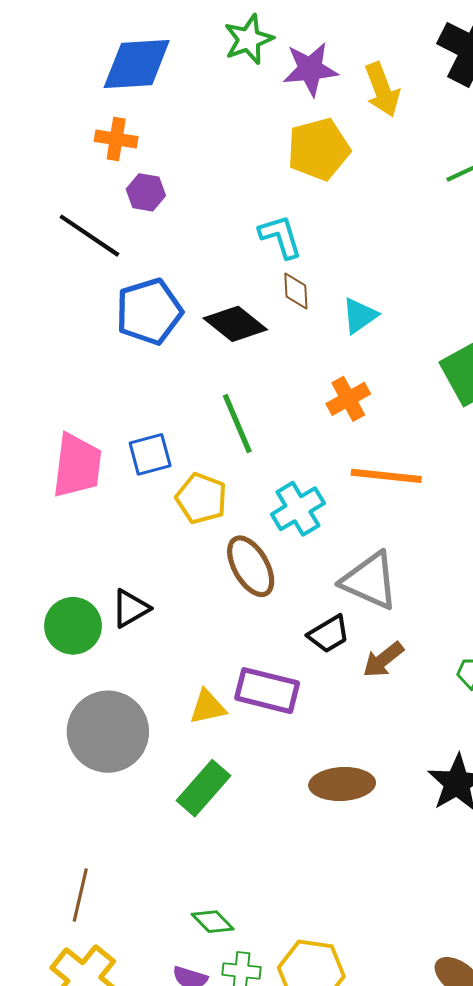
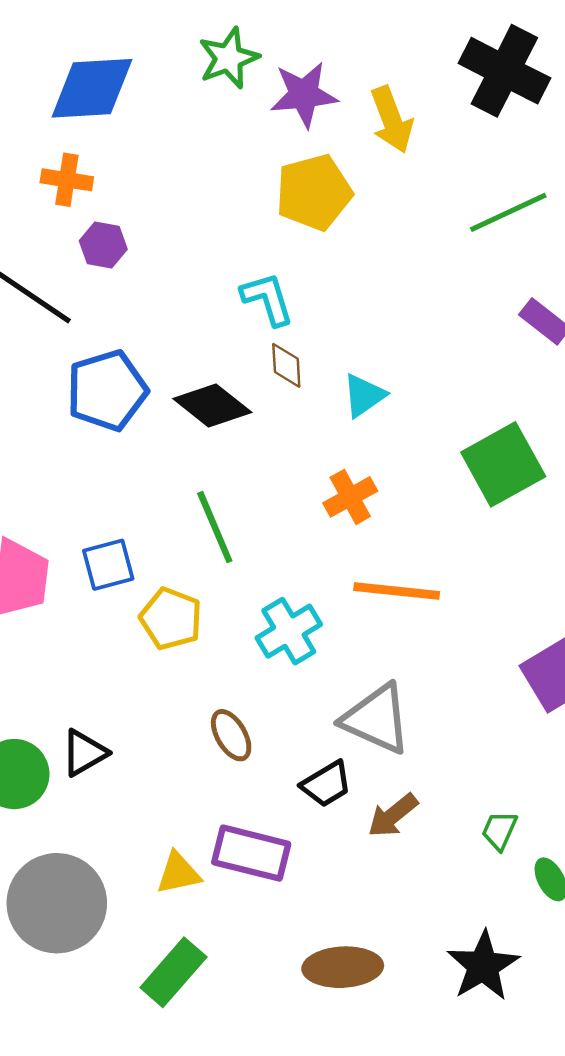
brown ellipse: (251, 566) -> (231, 735), moved, size x0.7

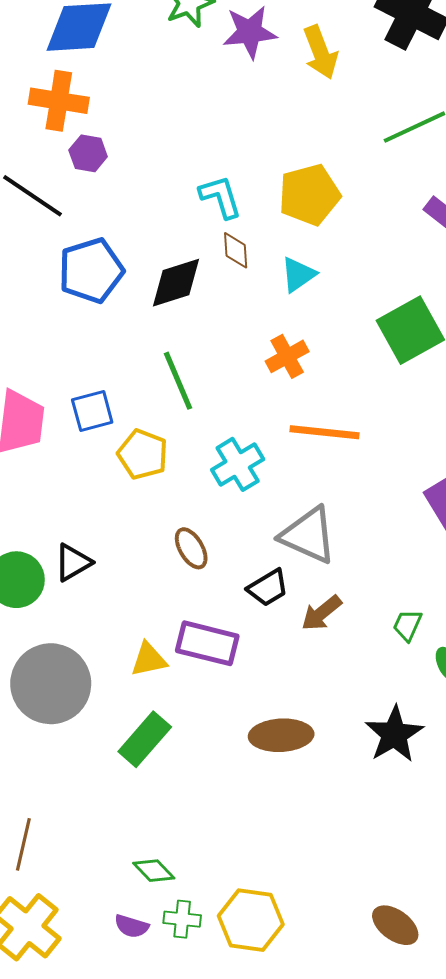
orange cross: (67, 180) -> (59, 101), size x1.4
yellow pentagon: (314, 192) -> (309, 195), moved
black diamond: (212, 405) -> (176, 283), turned -56

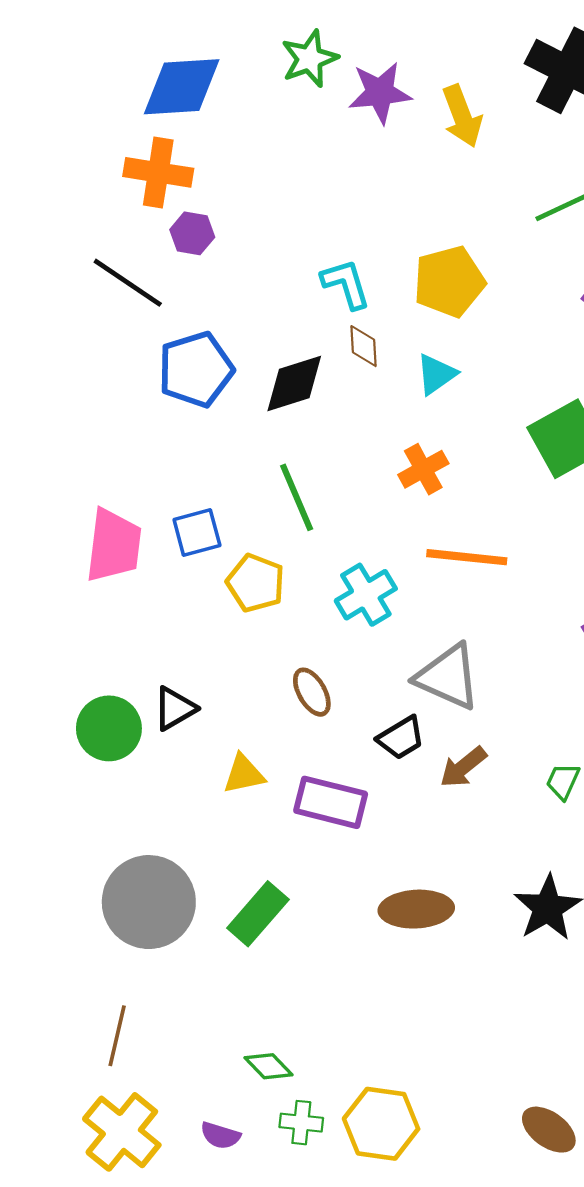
yellow triangle: (149, 659) -> (244, 774), moved
gray circle: (51, 684) -> (149, 902), moved
purple semicircle: (132, 926) -> (220, 1135), moved

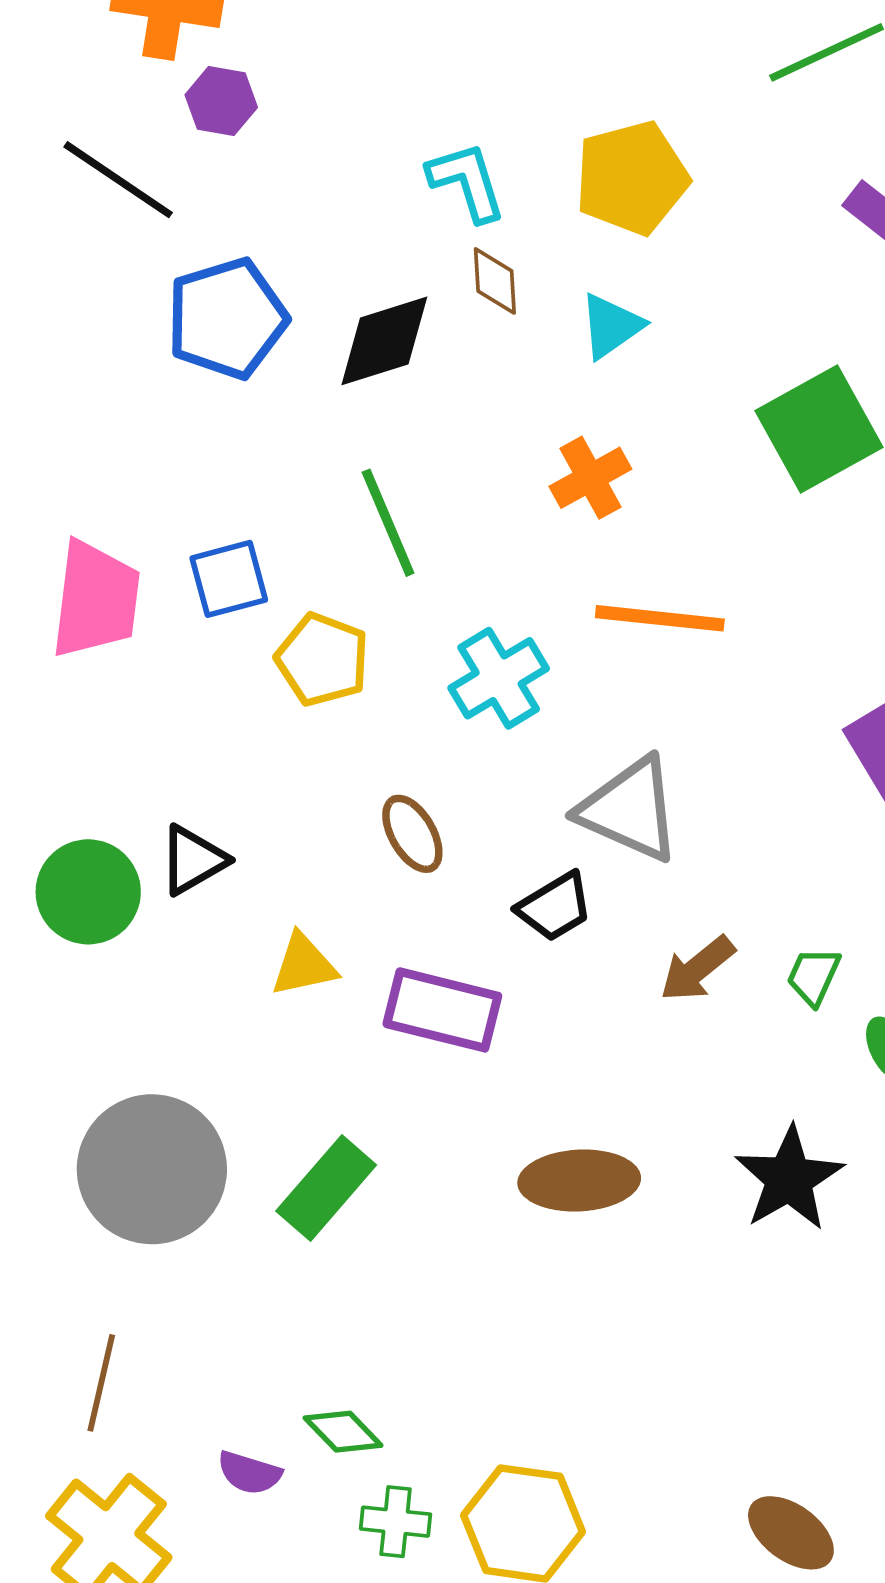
brown arrow: (463, 767) -> (697, 969), moved
purple semicircle: (220, 1135) -> (249, 1473), moved

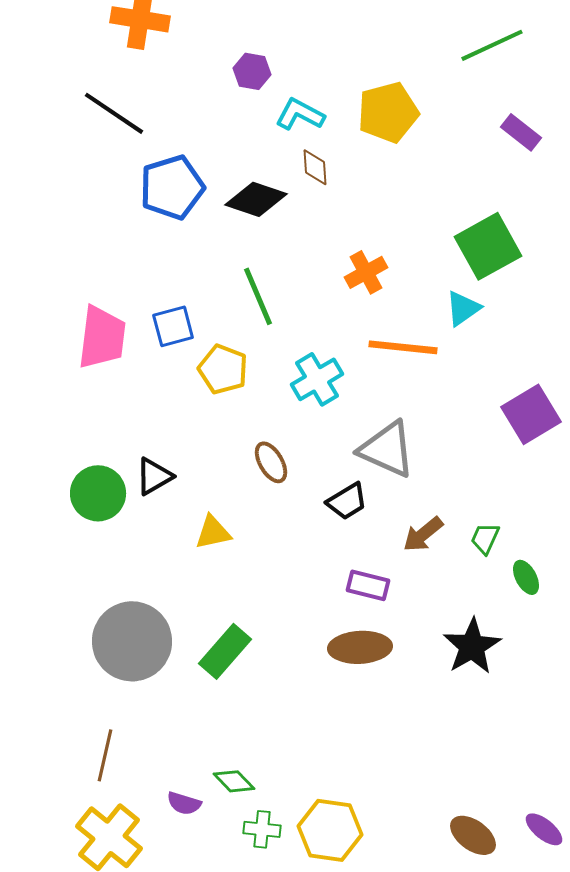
purple hexagon: (221, 101) -> (252, 71), moved
cyan L-shape: (467, 182) -> (300, 114), turned -45
cyan triangle: (611, 326) -> (463, 308), moved
black diamond: (384, 341) -> (256, 199), turned 36
purple rectangle: (442, 1010) -> (368, 585), moved, size x0.7

